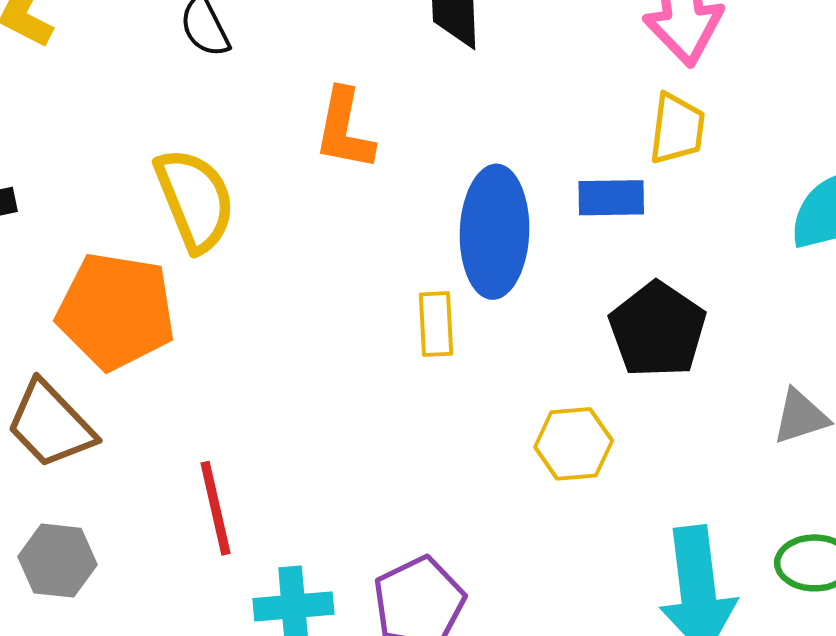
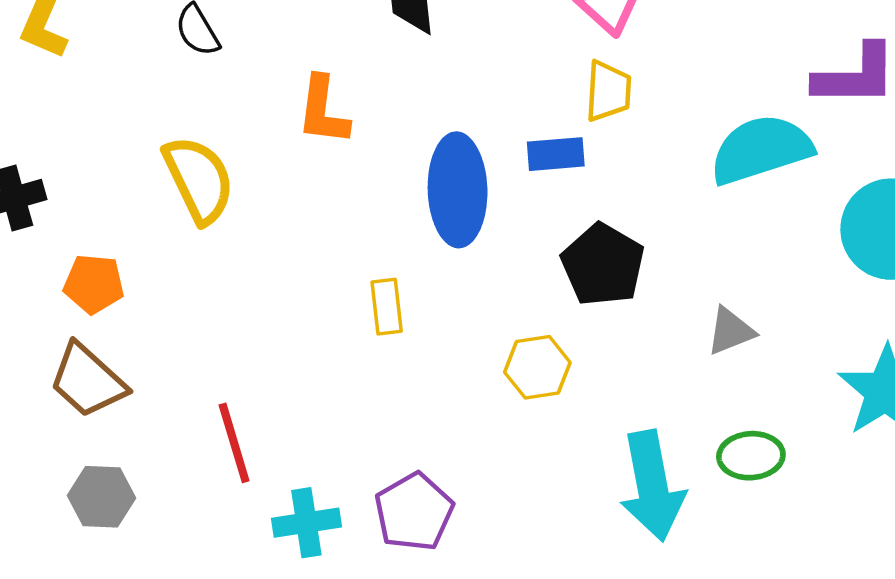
orange pentagon: (116, 311) -> (94, 284), moved, size x0.6
yellow rectangle: (436, 324) -> (387, 307), moved

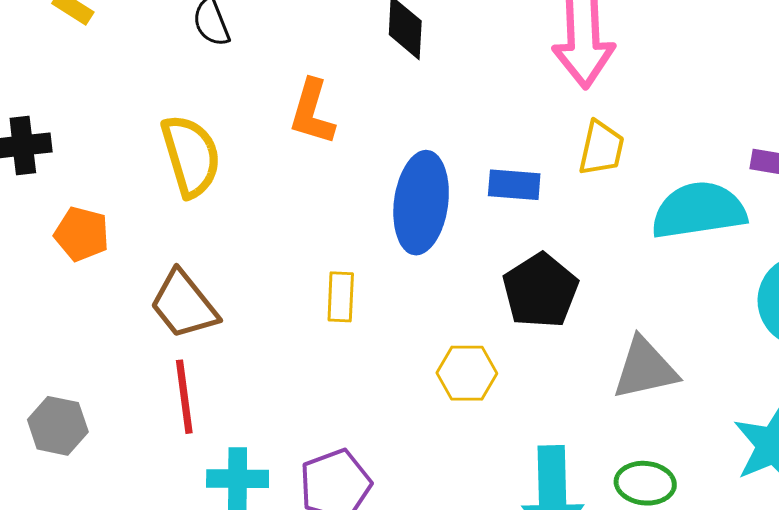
yellow trapezoid: (608, 91) -> (601, 148), moved
gray triangle: (731, 331) -> (645, 369), size x1.5
brown trapezoid: (88, 381) -> (184, 305), moved

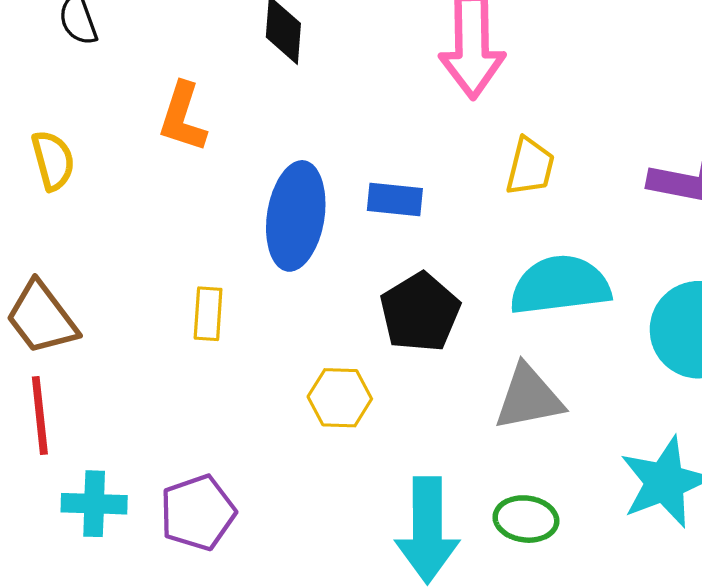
yellow trapezoid: (601, 148) -> (530, 167), moved
yellow semicircle: (191, 156) -> (53, 160), size x0.7
cyan semicircle: (699, 210) -> (560, 285), moved

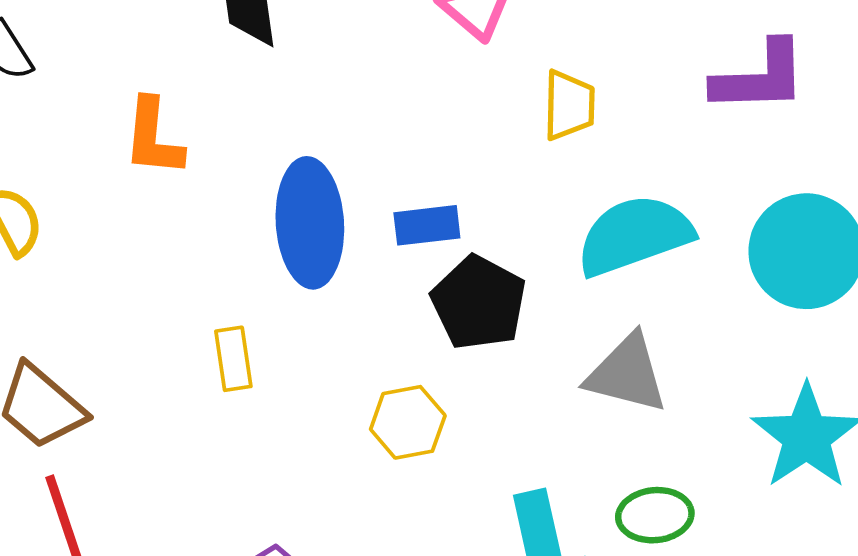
blue rectangle: (395, 199) -> (427, 225), moved
gray triangle: (529, 398) -> (627, 374), turned 38

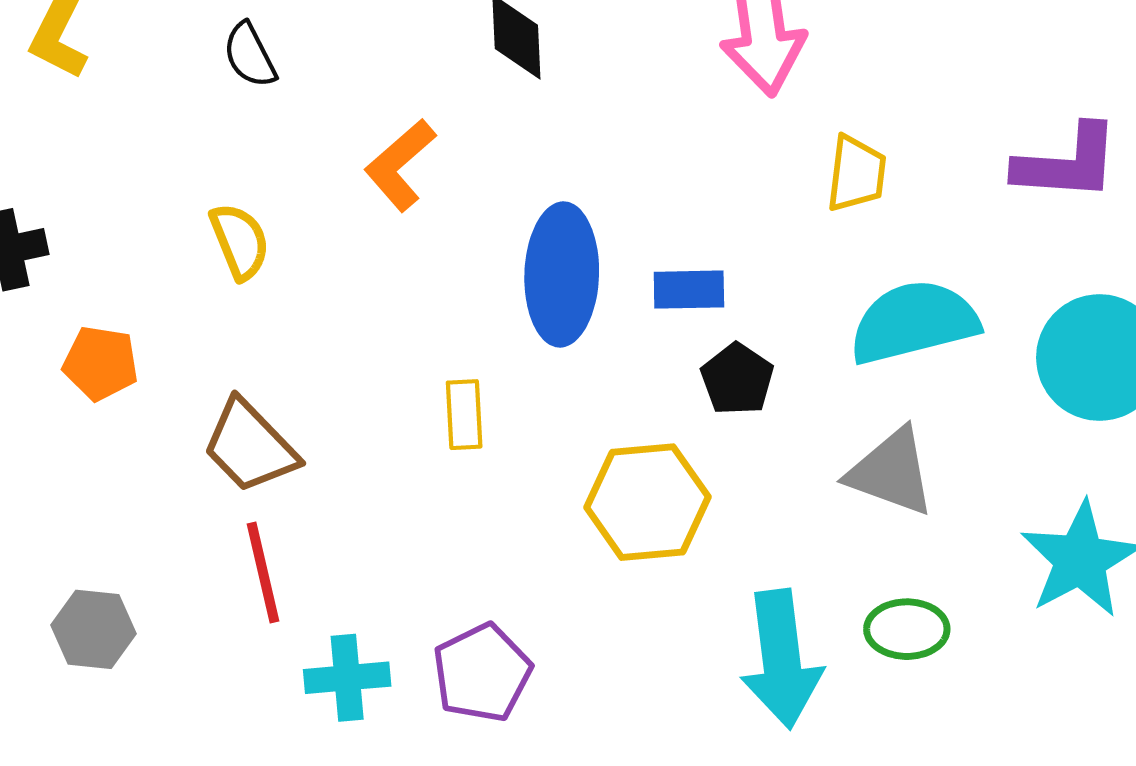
orange L-shape: (153, 137) -> (400, 165), turned 38
black pentagon: (479, 303) -> (737, 379), size x0.7
yellow hexagon: (408, 422) -> (647, 502), size x1.5

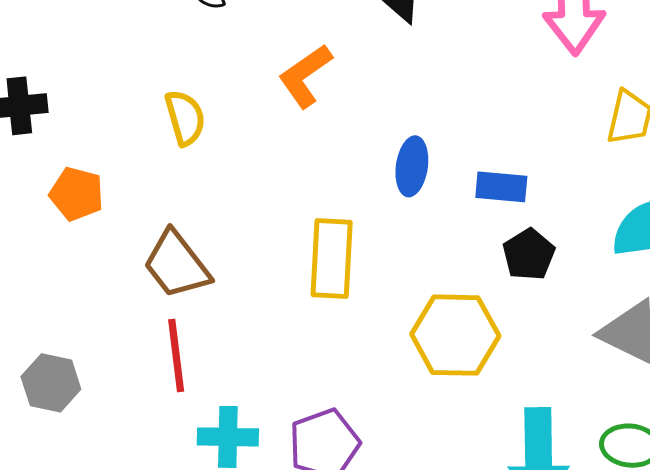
blue ellipse: (562, 274) -> (412, 166), size x0.6
yellow rectangle: (464, 415) -> (332, 259), size x1.6

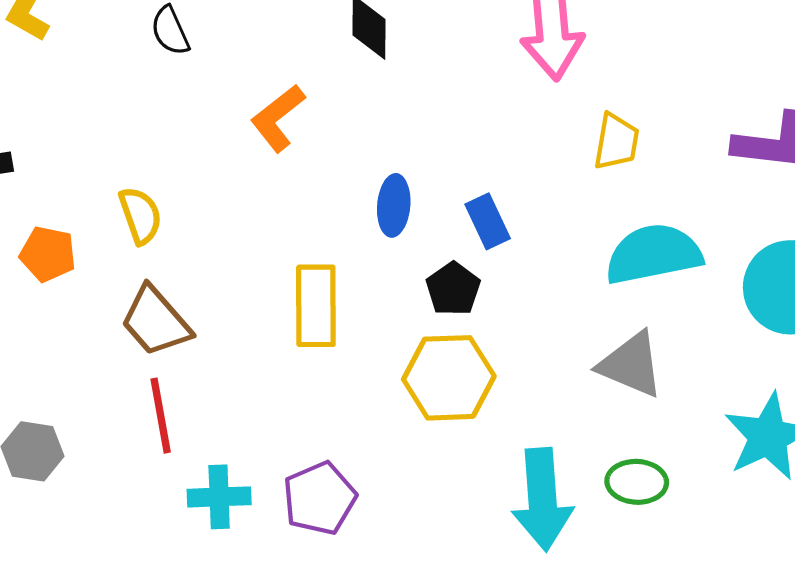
yellow semicircle: (185, 118) -> (140, 215), moved
blue rectangle: (501, 187) -> (488, 221), turned 63
black pentagon: (529, 254) -> (453, 289), moved

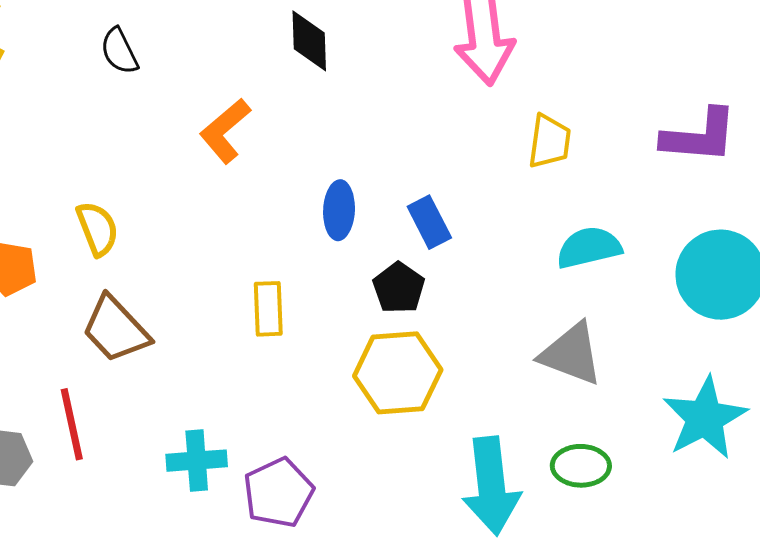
cyan semicircle: (653, 254) -> (589, 248), size x0.7
yellow rectangle: (316, 306) -> (268, 309), size x0.7
red line: (161, 416) -> (72, 424), moved
cyan cross: (219, 497) -> (197, 461), moved

